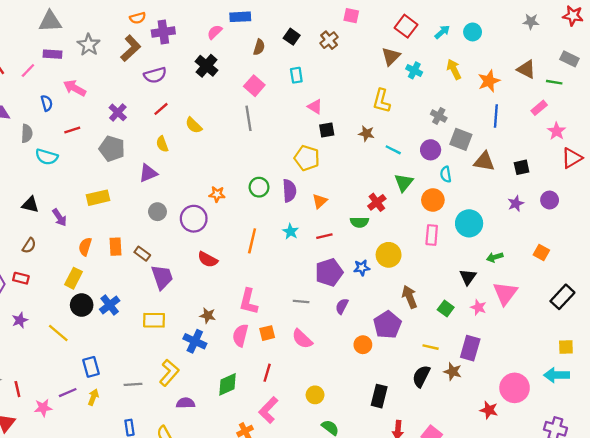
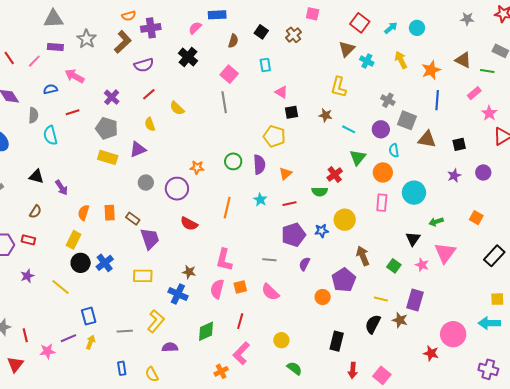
blue semicircle: (47, 103) -> (50, 89), turned -88
cyan semicircle: (47, 157) -> (50, 135), turned 60
yellow rectangle: (98, 198) -> (108, 157), moved, turned 30

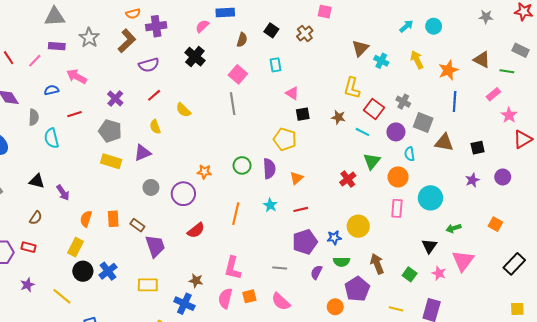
red square: (360, 23) -> (374, 109), moved
green semicircle: (320, 192) -> (341, 262), moved
red semicircle: (189, 224) -> (196, 230), turned -66

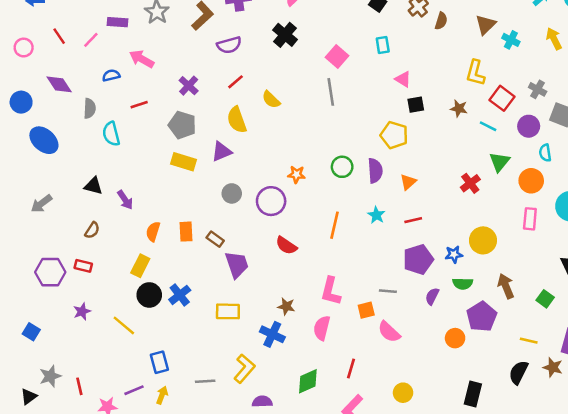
brown semicircle: (242, 40) -> (441, 21), moved
yellow semicircle: (155, 127) -> (237, 120), size x1.5
red semicircle: (196, 230) -> (286, 245), turned 72
orange square: (249, 296) -> (366, 310), moved

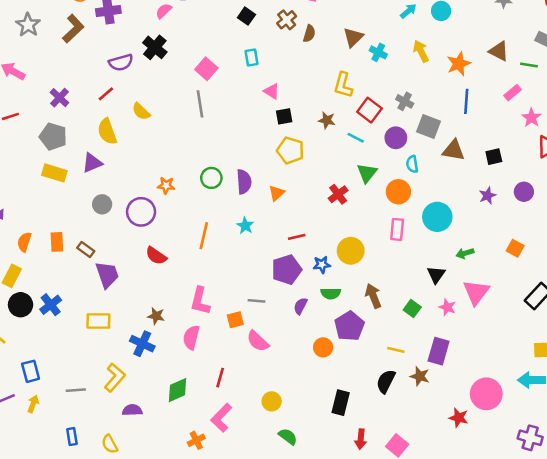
purple semicircle: (229, 45) -> (121, 62), moved
yellow pentagon: (394, 135) -> (290, 150), moved
red line: (413, 220) -> (297, 237), moved

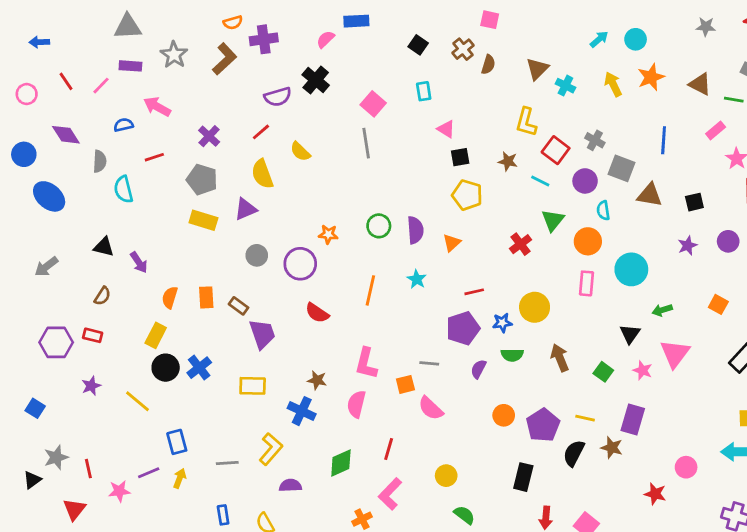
orange star: (459, 64) -> (651, 77), moved
purple pentagon: (349, 326) -> (543, 425), moved
pink circle: (486, 394) -> (686, 467), size x0.6

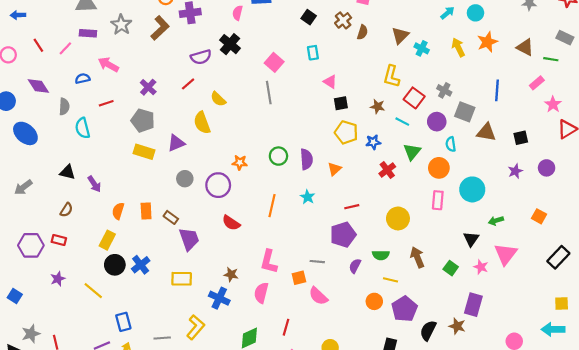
pink semicircle: (325, 39) -> (238, 13), turned -32
yellow semicircle: (262, 174) -> (202, 123), moved
blue star: (502, 323) -> (373, 142), moved
yellow line: (585, 418) -> (390, 280), moved

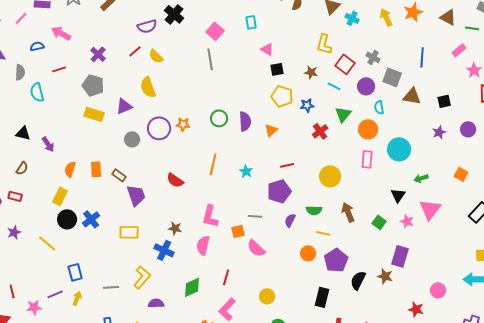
yellow semicircle: (218, 99) -> (156, 56), moved
purple circle: (218, 185) -> (159, 128), moved
cyan star: (308, 197) -> (246, 171), moved

